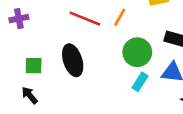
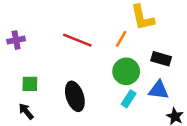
orange line: (120, 17) -> (121, 39), moved
black ellipse: (73, 60) -> (75, 96), moved

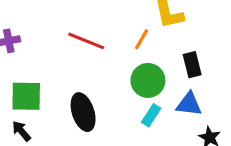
black rectangle: (161, 59) -> (192, 65), turned 60
green square: (30, 84) -> (26, 96), size x1.5

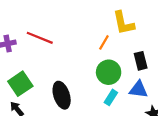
red line: (86, 41) -> (40, 38), moved
green square: (26, 96) -> (20, 84), turned -35

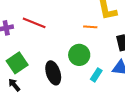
orange line: (104, 42) -> (90, 27), turned 64
green circle: (109, 72) -> (79, 55), moved

